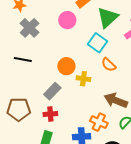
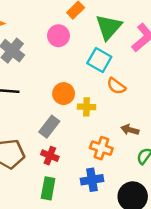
brown arrow: (116, 100) -> (130, 130), size x0.6
red cross: (50, 114) -> (50, 156), turned 32
orange cross: (99, 122) -> (101, 148), moved

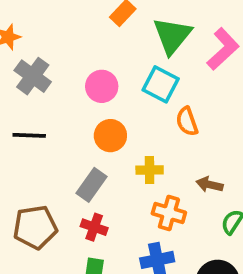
pink circle: (58, 36) -> (102, 86), moved
orange semicircle: (116, 86) -> (187, 121), turned 36
yellow cross: (87, 107) -> (150, 170), moved

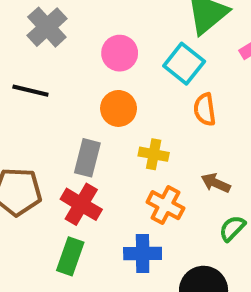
gray rectangle: (91, 185) -> (87, 158), turned -32
red cross: (94, 227) -> (81, 204), size x1.4

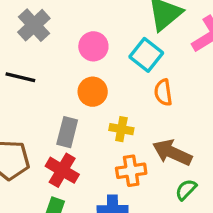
brown arrow: (216, 183) -> (172, 153), size x1.6
orange cross: (165, 205) -> (131, 171), turned -36

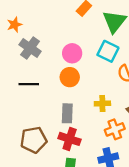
orange circle: (93, 92) -> (70, 77), moved

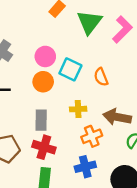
cyan square: (108, 51) -> (70, 69), moved

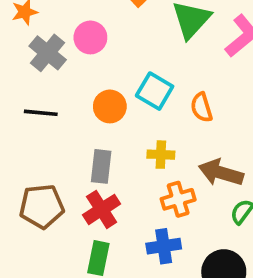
pink circle: (45, 56) -> (90, 37), moved
red cross: (44, 147) -> (102, 209), turned 35

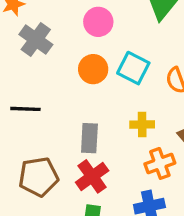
pink circle: (90, 37) -> (98, 22), moved
orange circle: (110, 106) -> (93, 69), moved
black line: (41, 113) -> (25, 109), moved

